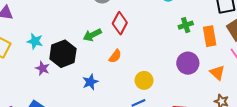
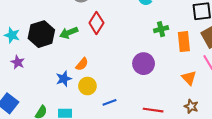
black hexagon: (63, 54) -> (41, 34), moved
orange semicircle: (115, 56) -> (82, 64), moved
purple circle: (188, 63) -> (144, 64), moved
yellow circle: (144, 80) -> (87, 86), moved

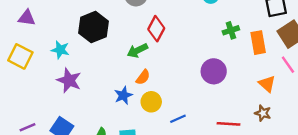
green arrow: (69, 33) -> (137, 51), moved
black hexagon: (41, 34) -> (93, 27), moved
purple star: (18, 62) -> (69, 80), size x1.5
brown star: (191, 106) -> (263, 113), moved

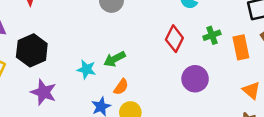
black hexagon: (93, 27) -> (32, 50), moved
red diamond: (156, 29) -> (174, 39), moved
cyan star: (60, 50) -> (86, 69), moved

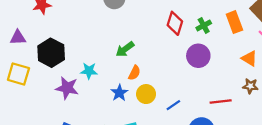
green cross: (212, 35) -> (204, 25), moved
cyan star: (86, 69) -> (89, 71), moved

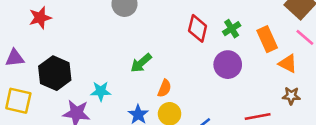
orange rectangle: (234, 22) -> (267, 39), moved
orange semicircle: (134, 73) -> (164, 88), moved

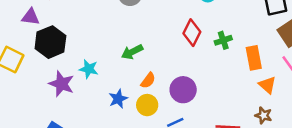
purple triangle: (15, 58) -> (30, 17), moved
purple circle: (228, 65) -> (183, 90), moved

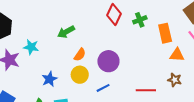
orange triangle: (267, 85) -> (177, 55), turned -35
blue star: (118, 99) -> (49, 79), moved

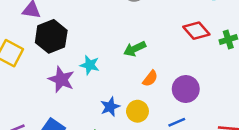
red diamond: (114, 14) -> (196, 31), turned -70
yellow circle: (80, 75) -> (137, 111), moved

